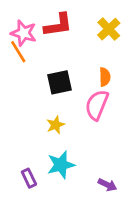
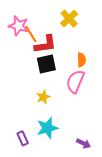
red L-shape: (58, 25) -> (45, 44), moved
yellow cross: (109, 29) -> (69, 19), moved
orange line: (18, 52) -> (31, 34), moved

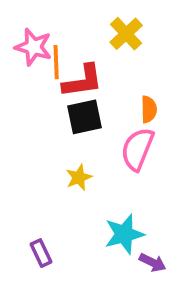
orange line: (31, 34) -> (56, 62), turned 30
cyan star: (47, 128) -> (124, 234), moved

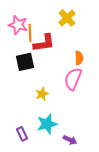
black square: (84, 117) -> (25, 62), moved
cyan star: (124, 234) -> (47, 124), moved
purple arrow: (153, 262) -> (70, 140), moved

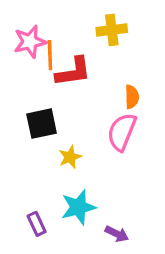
yellow cross: (67, 18) -> (112, 30), turned 36
pink star: (18, 25) -> (30, 42), turned -30
black square: (25, 62) -> (42, 124), moved

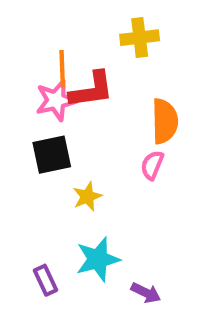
pink star: (30, 42) -> (56, 100), moved
orange semicircle: (132, 97) -> (165, 121), size x1.5
pink semicircle: (122, 132) -> (152, 165), size x0.6

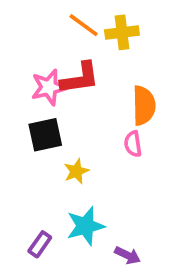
orange line: (62, 69) -> (84, 25), moved, turned -52
pink semicircle: (152, 165) -> (133, 144), turned -30
purple rectangle: (45, 280) -> (40, 244), turned 60

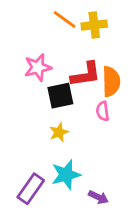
red L-shape: (80, 78) -> (86, 74), moved
black square: (45, 135) -> (60, 96), moved
purple rectangle: (40, 244) -> (31, 189), size x1.5

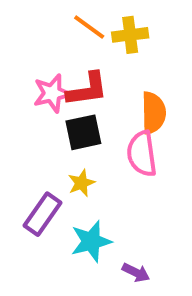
red L-shape: (86, 74) -> (87, 89), moved
pink semicircle: (103, 111) -> (142, 154), size x1.6
purple rectangle: (31, 189) -> (42, 214), moved

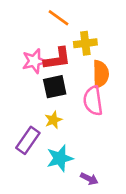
yellow cross: (130, 35) -> (85, 43), moved

